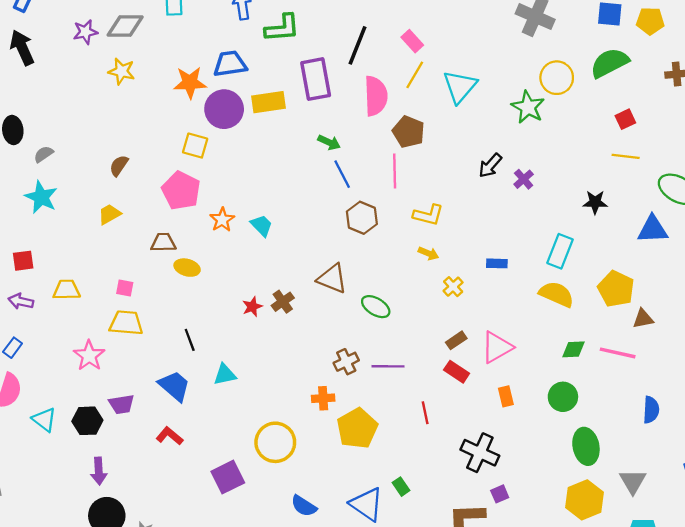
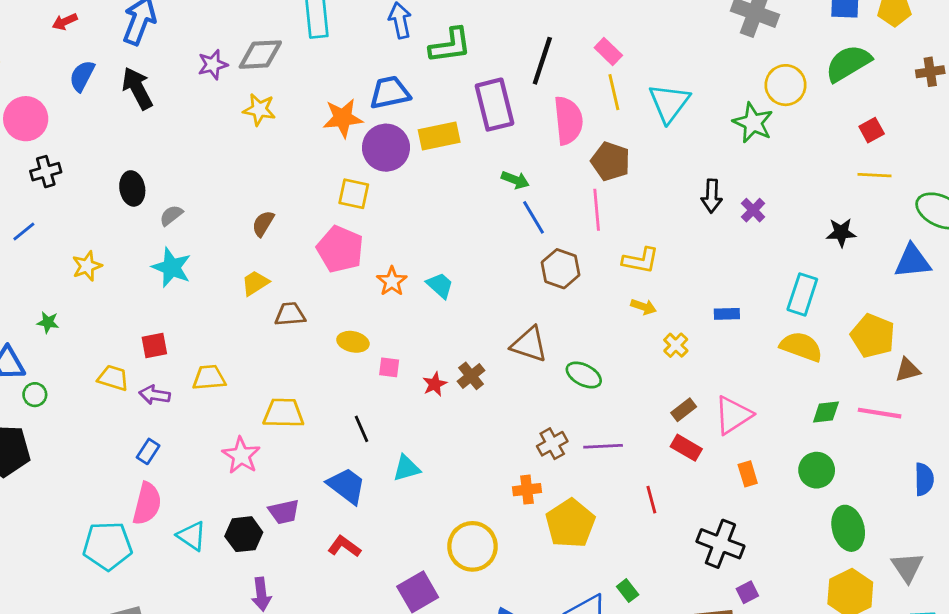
yellow line: (415, 75) -> (614, 92), turned -40
black arrow: (490, 165) -> (712, 196), turned -36
brown trapezoid: (163, 242) -> (290, 314), moved
pink square: (125, 288) -> (389, 367), moved

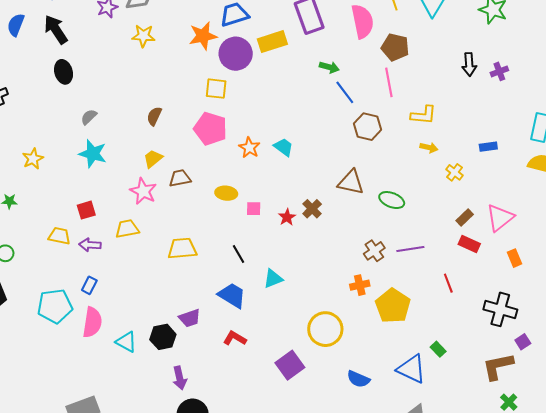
black ellipse: (132, 188) -> (64, 72), moved
purple cross: (753, 210) -> (499, 71), turned 30
pink star: (241, 455) -> (143, 191), moved
cyan pentagon: (107, 546) -> (55, 306), moved

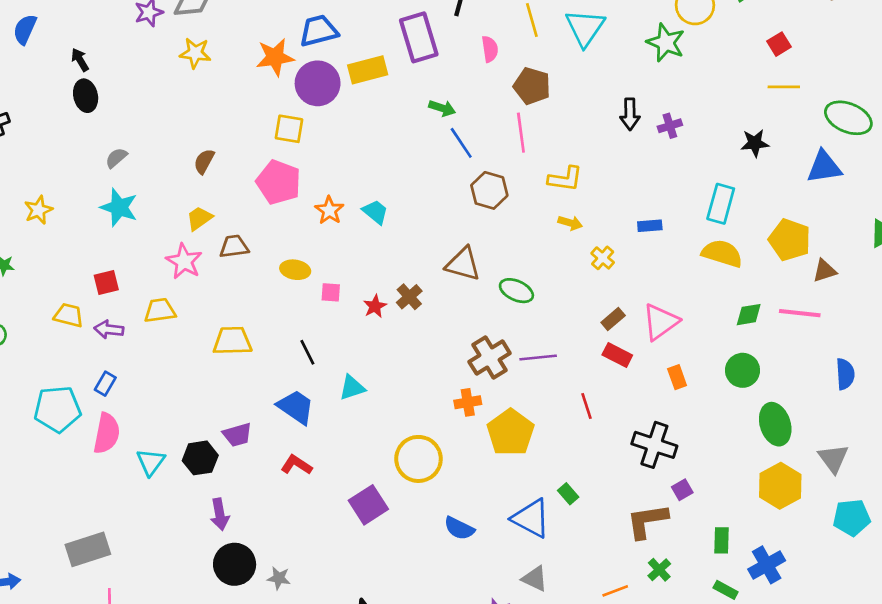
pink semicircle: (362, 21) -> (490, 49), size x0.6
black arrow: (56, 30) -> (80, 60), moved, size x0.6
brown cross: (374, 251) -> (490, 357), size x1.4
cyan triangle: (126, 342) -> (151, 462), turned 35

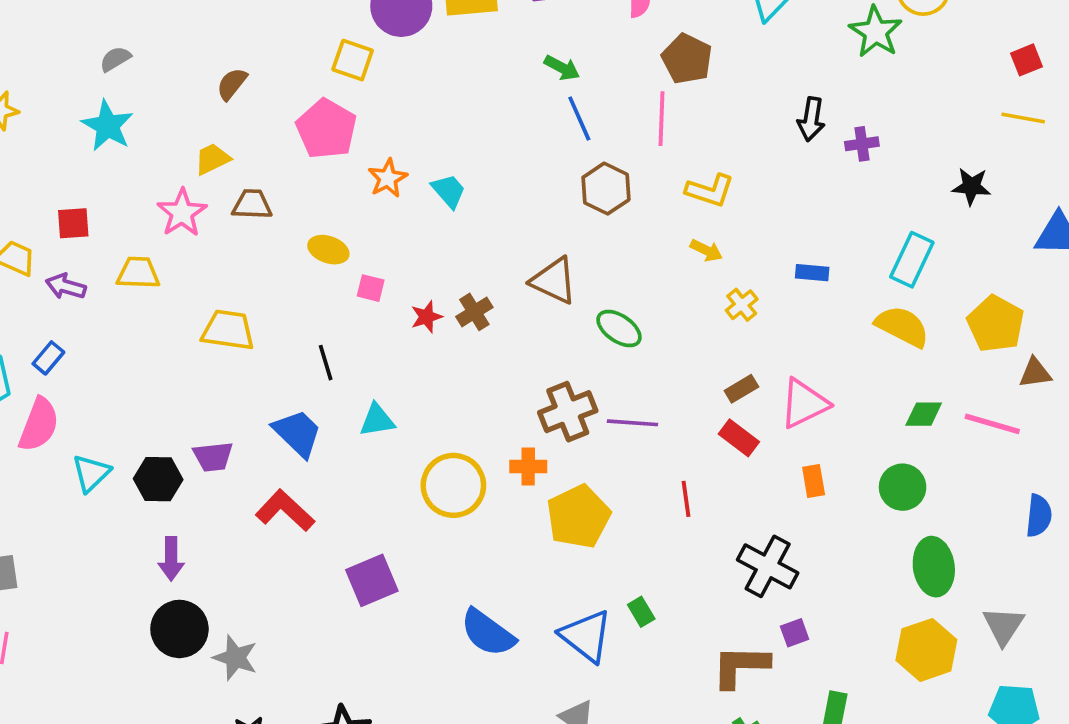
yellow circle: (418, 459) -> (453, 485), moved
red L-shape: (296, 465) -> (285, 511), size x1.4
blue semicircle: (459, 528) -> (488, 633), size x1.4
gray star: (279, 578) -> (235, 658), size x1.4

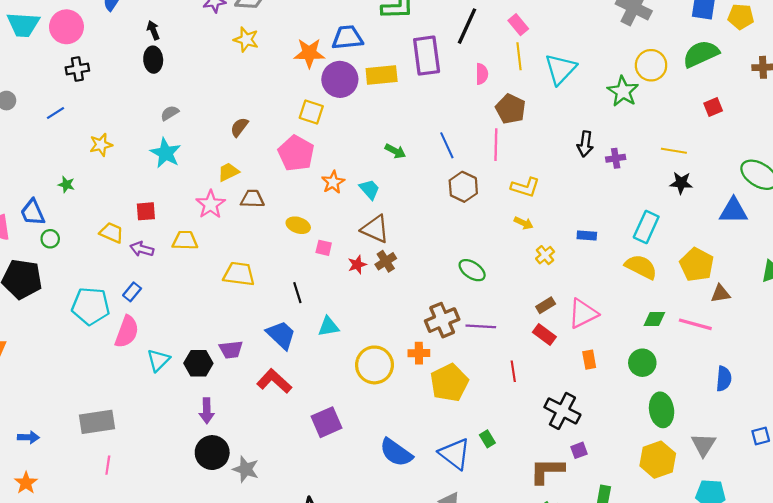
green arrow: (562, 68) -> (395, 151), moved
yellow line: (1023, 118) -> (674, 151), moved
brown triangle: (554, 281) -> (375, 229), moved

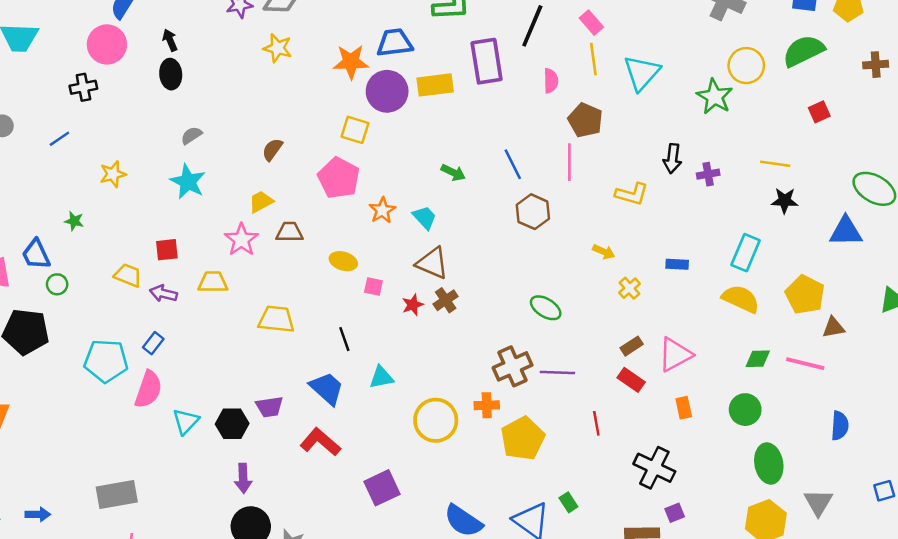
pink circle: (66, 27) -> (107, 44), moved
yellow L-shape: (525, 187) -> (632, 194), moved

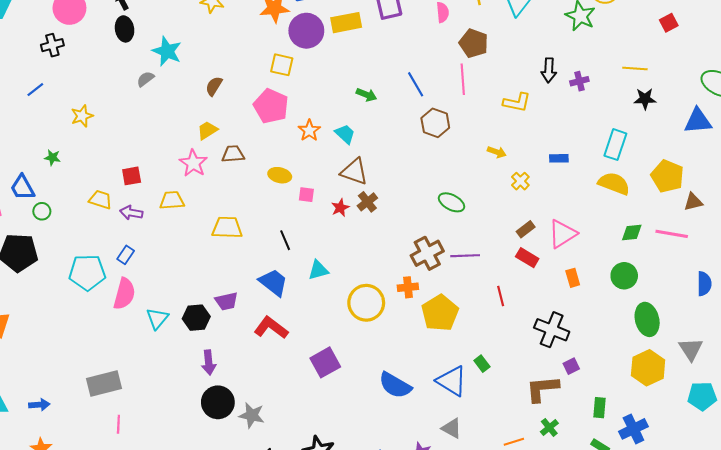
cyan star: (188, 182) -> (167, 51), moved

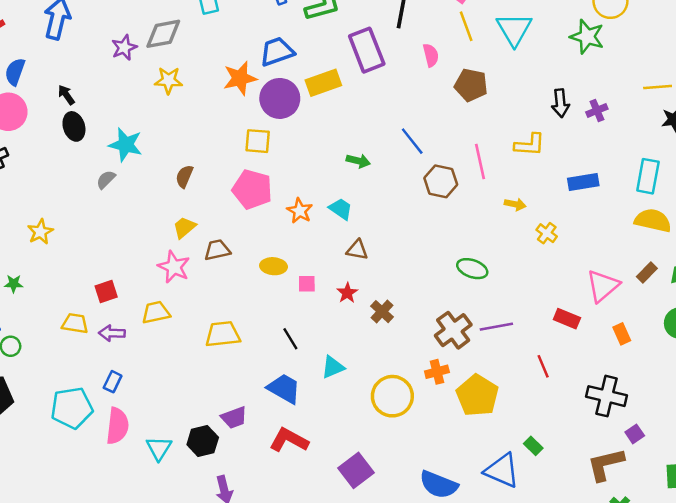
pink line: (463, 79) -> (480, 161), moved
blue rectangle: (559, 158) -> (583, 182), moved, size x1.4
brown triangle: (354, 172) -> (357, 250), size x0.7
brown cross: (367, 202) -> (382, 312), moved
brown rectangle: (526, 229) -> (647, 273), moved

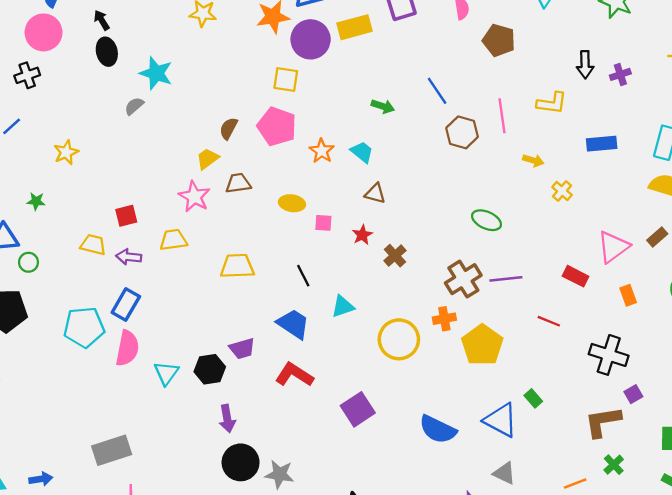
brown semicircle: (184, 176) -> (228, 128), moved
red line: (543, 366) -> (549, 321), turned -50
blue rectangle: (113, 382) -> (126, 305), size x1.5

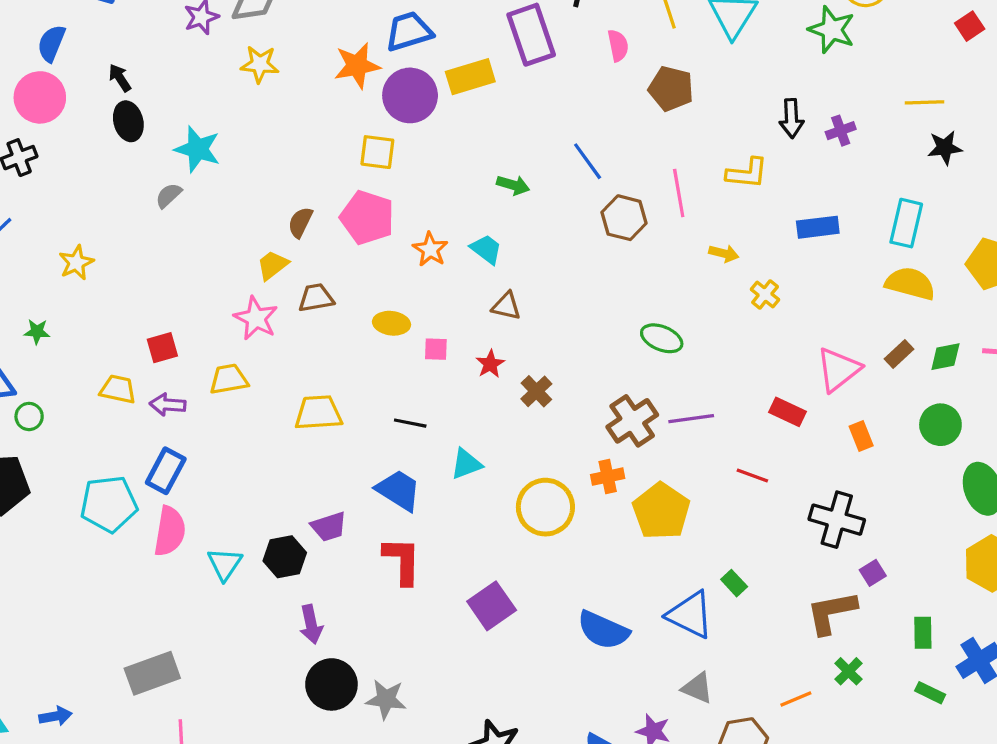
black line: (303, 276) -> (410, 423), turned -50
red L-shape: (294, 375) -> (402, 561), turned 60

